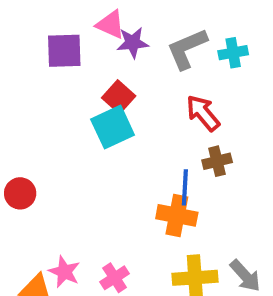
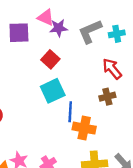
red arrow: (203, 113) -> (112, 69), moved
cyan square: (113, 127) -> (53, 91), moved
blue line: (185, 187) -> (70, 112), moved

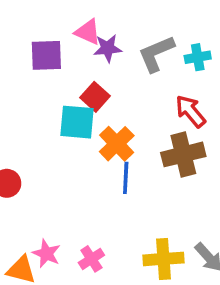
cyan square: (53, 91) -> (77, 122), moved, turned 30
brown cross: (107, 97) -> (183, 154), size x1.6
orange cross: (84, 128) -> (117, 144), moved, turned 35

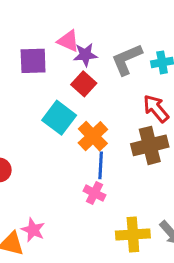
red square: (95, 97) -> (84, 84), moved
cyan square: (77, 122) -> (59, 118), turned 32
pink cross: (91, 259) -> (94, 193), moved, turned -30

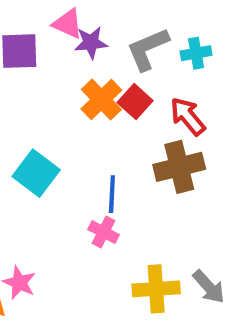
red square: (84, 84) -> (135, 102), moved
cyan square: (59, 118) -> (36, 173), moved
orange cross: (93, 136) -> (101, 99), moved

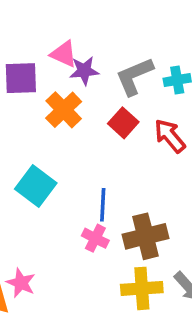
orange cross: (101, 99) -> (64, 110), moved
brown cross: (179, 167) -> (146, 236), moved

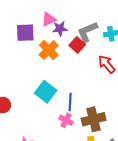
pink triangle: (64, 54) -> (49, 19), turned -49
red square: (123, 123) -> (77, 45), moved
cyan square: (36, 186) -> (46, 92), moved

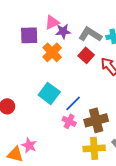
gray L-shape: (87, 32) -> (90, 34), turned 55
red square: (77, 45) -> (86, 55), moved
blue line: (70, 102) -> (73, 103), turned 42

